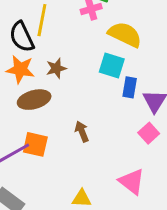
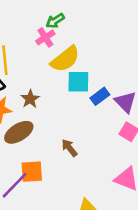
yellow semicircle: (125, 35) -> (65, 59), moved, turned 132
blue rectangle: (130, 87) -> (100, 96), turned 60

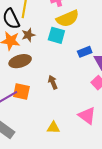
cyan square: (78, 82) -> (56, 35), moved
brown star: (30, 99) -> (28, 35), moved

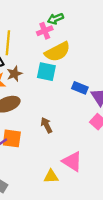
blue rectangle: (85, 52) -> (80, 88), turned 48
pink triangle: (87, 116) -> (72, 161), moved

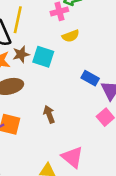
yellow semicircle: (57, 52) -> (71, 36), size x0.6
cyan square: (46, 72) -> (43, 57), moved

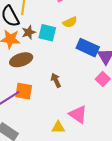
yellow semicircle: (71, 36) -> (70, 22), moved
blue rectangle: (90, 78) -> (88, 48), size x1.5

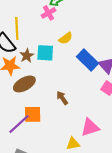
blue rectangle: (88, 48) -> (88, 60), turned 30
pink triangle: (78, 114) -> (90, 127), turned -42

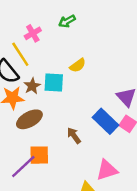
pink cross: (48, 13) -> (33, 33), moved
yellow line: (17, 29) -> (20, 54), turned -30
blue rectangle: (88, 60) -> (106, 121), moved

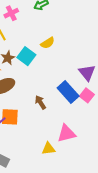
cyan square: (54, 83) -> (26, 56), turned 30

